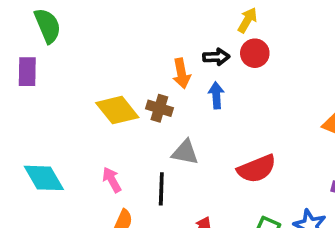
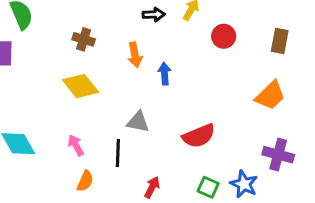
red circle: (255, 53) -> (224, 36), moved
black arrow: (216, 57) -> (154, 14), moved
brown cross: (159, 108) -> (84, 39), moved

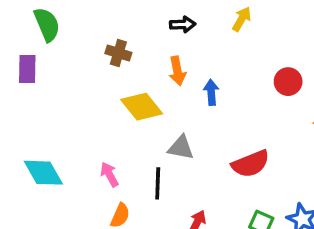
black arrow: (154, 14) -> (183, 24), moved
red circle: (224, 36) -> (288, 82), moved
yellow diamond: (80, 86) -> (142, 107), moved

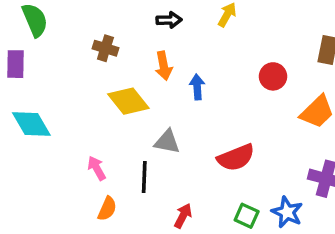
cyan diamond: (43, 173) -> (31, 124), moved

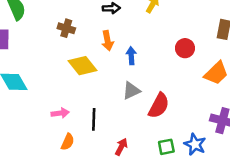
gray triangle: (167, 142) -> (131, 91), moved, turned -36
red semicircle: (236, 158) -> (159, 106), turned -40
pink arrow: (97, 168) -> (60, 113), turned 112
green square: (247, 216) -> (166, 147), turned -35

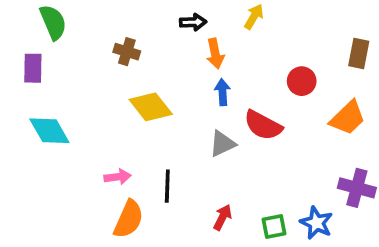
orange arrow: (108, 41) -> (215, 53), moved
red semicircle: (159, 106) -> (263, 125), moved, turned 90
orange semicircle: (68, 142) -> (129, 219), size x1.5
red arrow: (121, 147) -> (222, 217), moved

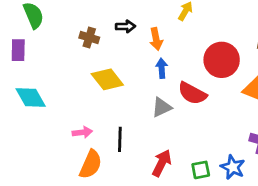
black arrow: (193, 22) -> (125, 26), moved
red circle: (302, 81) -> (222, 60), size x1.6
red arrow: (222, 217) -> (162, 163), size x1.4

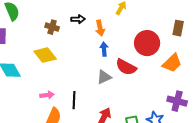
yellow diamond: (107, 79) -> (45, 55), moved

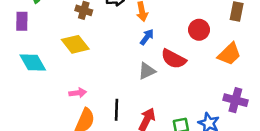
red circle: (147, 43) -> (199, 30), size x0.7
blue arrow: (104, 49) -> (147, 37), turned 40
black line: (74, 100) -> (116, 110), moved

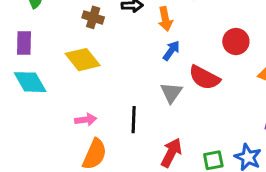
purple rectangle: (22, 21) -> (24, 43), moved
gray triangle: (147, 71) -> (171, 93), turned -30
black line: (116, 110) -> (134, 120), moved

